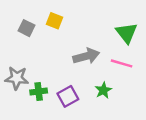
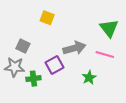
gray square: (26, 28) -> (23, 46), moved
purple square: (68, 96) -> (54, 65), moved

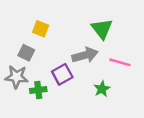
yellow square: (47, 18) -> (41, 29), moved
green triangle: (109, 28) -> (102, 29), moved

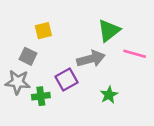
yellow square: (41, 29) -> (43, 31), turned -35
green triangle: (102, 29) -> (109, 31), turned 30
pink line: (120, 62) -> (135, 54), moved

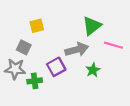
green star: (109, 95) -> (93, 70), moved

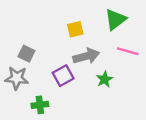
yellow square: (37, 26) -> (75, 29), moved
green triangle: (92, 26) -> (116, 20), moved
green cross: (35, 81) -> (40, 105), moved

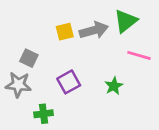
yellow square: (75, 29) -> (65, 32), moved
gray arrow: (86, 56) -> (94, 30), moved

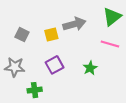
green triangle: (126, 21) -> (112, 17), moved
yellow square: (65, 32) -> (51, 35), moved
gray square: (29, 58) -> (22, 35), moved

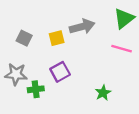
green star: (90, 68) -> (103, 93), moved
green cross: (35, 90) -> (36, 89), moved

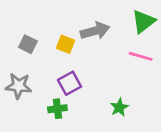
yellow square: (57, 38) -> (66, 44), turned 35
green cross: (36, 89) -> (57, 109), moved

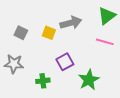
purple square: (70, 83) -> (65, 62), moved
green star: (119, 107) -> (89, 80), size x1.5

